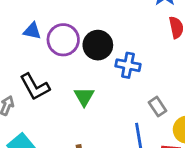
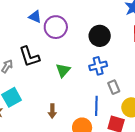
black circle: (98, 45) -> (100, 36), moved
blue cross: (128, 65) -> (98, 66), moved, turned -36

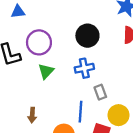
blue triangle: (35, 17) -> (18, 12), turned -32
purple circle: (56, 27) -> (39, 42), moved

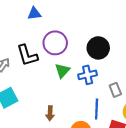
black circle: (87, 36) -> (98, 48), moved
blue cross: (84, 68) -> (88, 75), moved

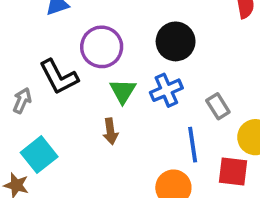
brown arrow: (50, 113) -> (110, 131), moved

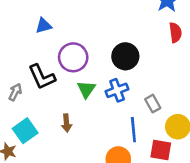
brown arrow: (110, 131) -> (66, 123), moved

